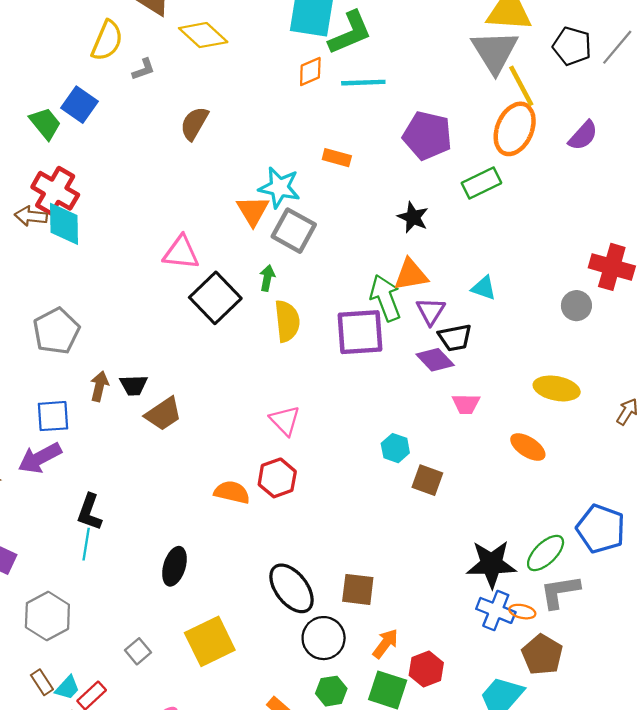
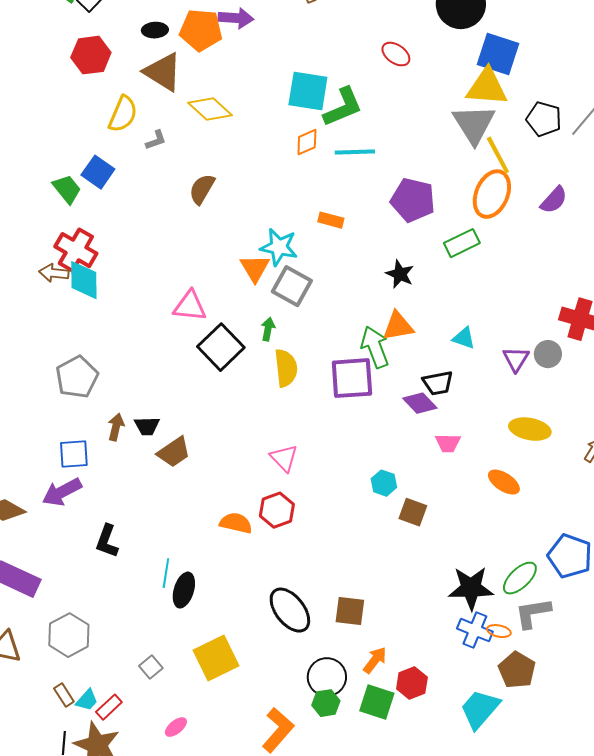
purple triangle: (431, 311) -> (516, 359), moved
cyan line: (86, 544) -> (166, 573), moved
black circle: (324, 638) -> (327, 677), moved

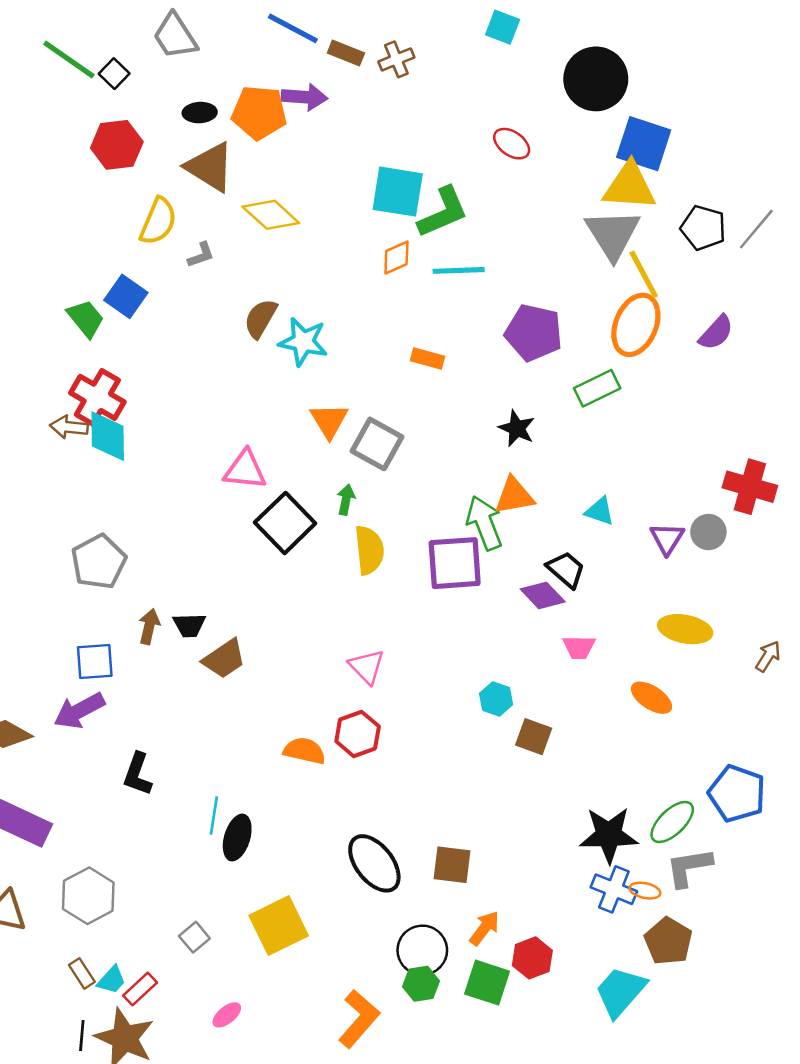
cyan star: (279, 247) -> (303, 342), moved
black trapezoid: (438, 383) -> (566, 570), turned -128

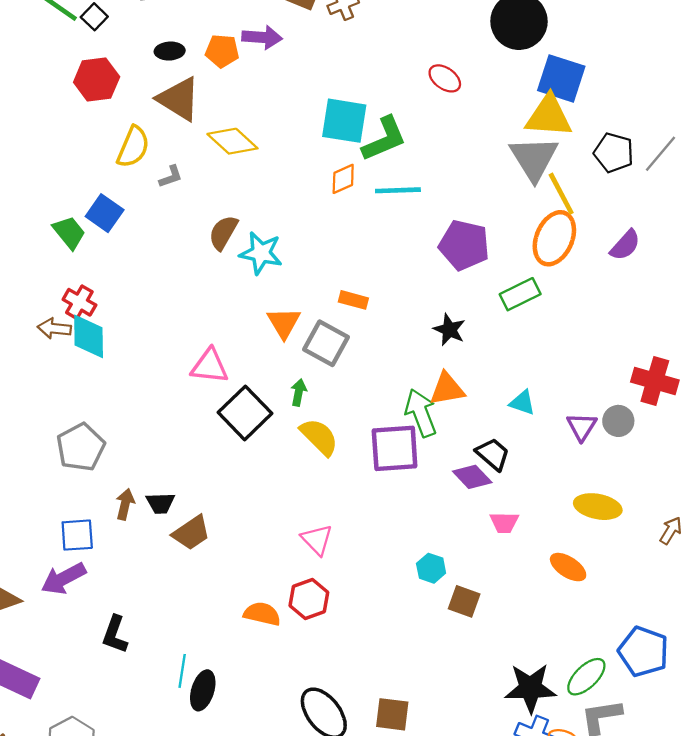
orange pentagon: (259, 113) -> (222, 51), size x0.7
orange rectangle: (427, 359) -> (353, 300), moved
red cross: (97, 397) -> (79, 302), size x0.7
yellow semicircle: (369, 550) -> (319, 437), turned -39

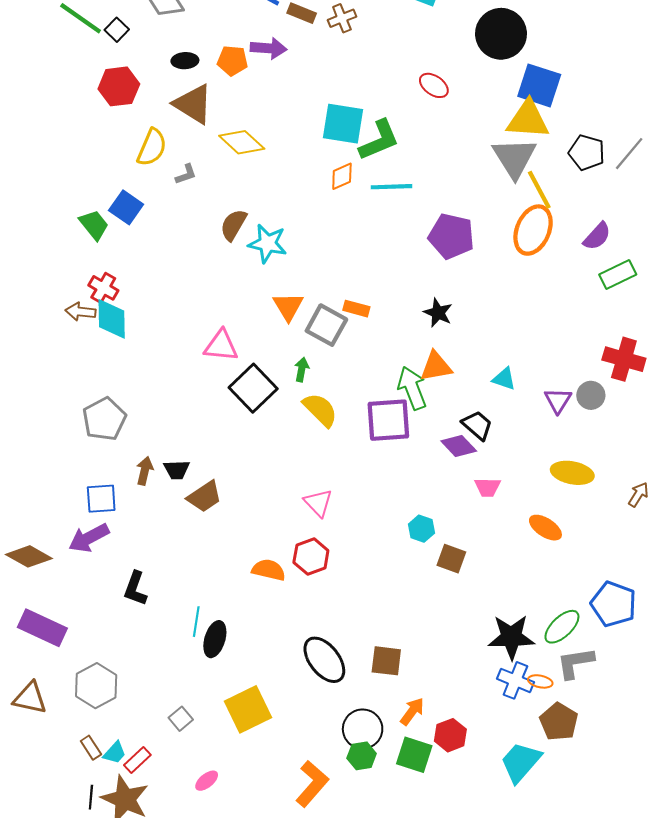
green rectangle: (520, 294) -> (618, 274), moved
orange rectangle: (353, 300) -> (356, 309), moved

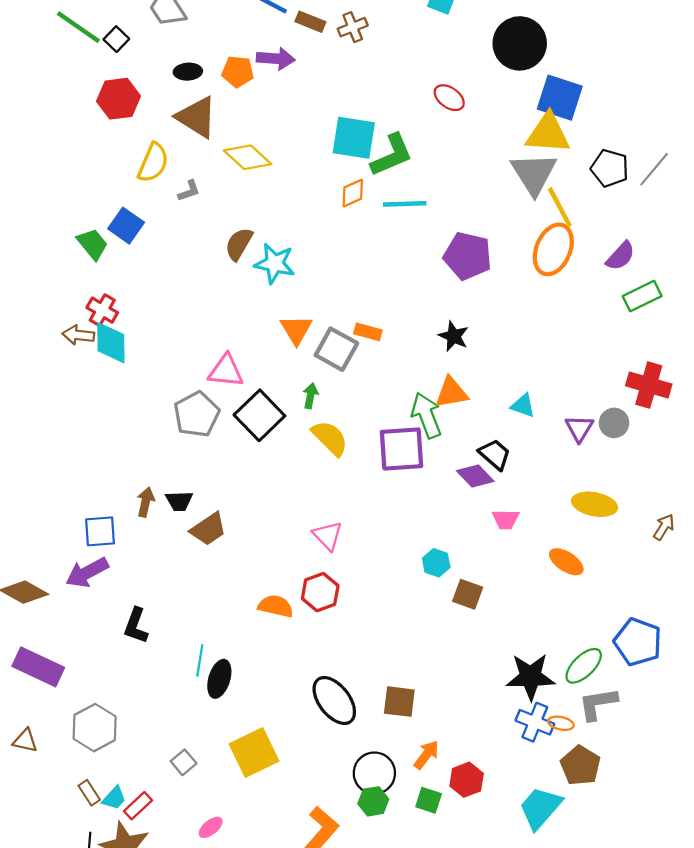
gray pentagon: (104, 419) -> (197, 414), moved
brown triangle: (30, 698) -> (25, 741), size x0.7
green square: (414, 755) -> (429, 800), size x0.7

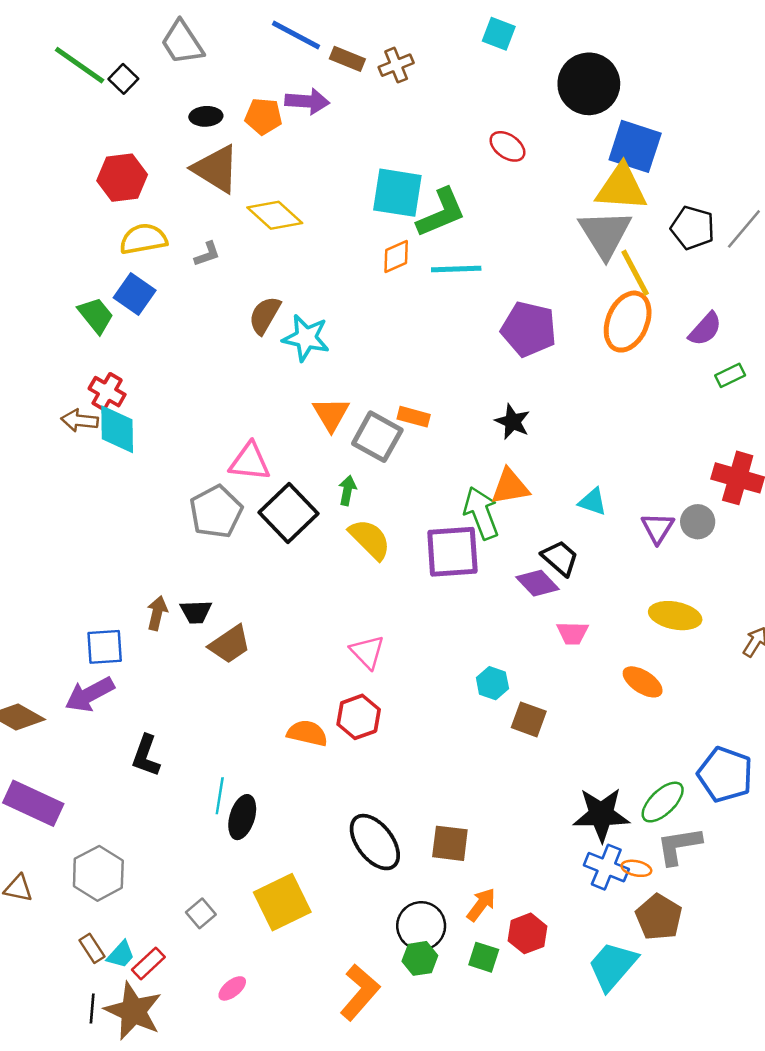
red hexagon: (118, 99) -> (122, 178), moved
yellow semicircle: (153, 163) -> (143, 239), moved, turned -123
green rectangle: (642, 296) -> (730, 375), size x0.7

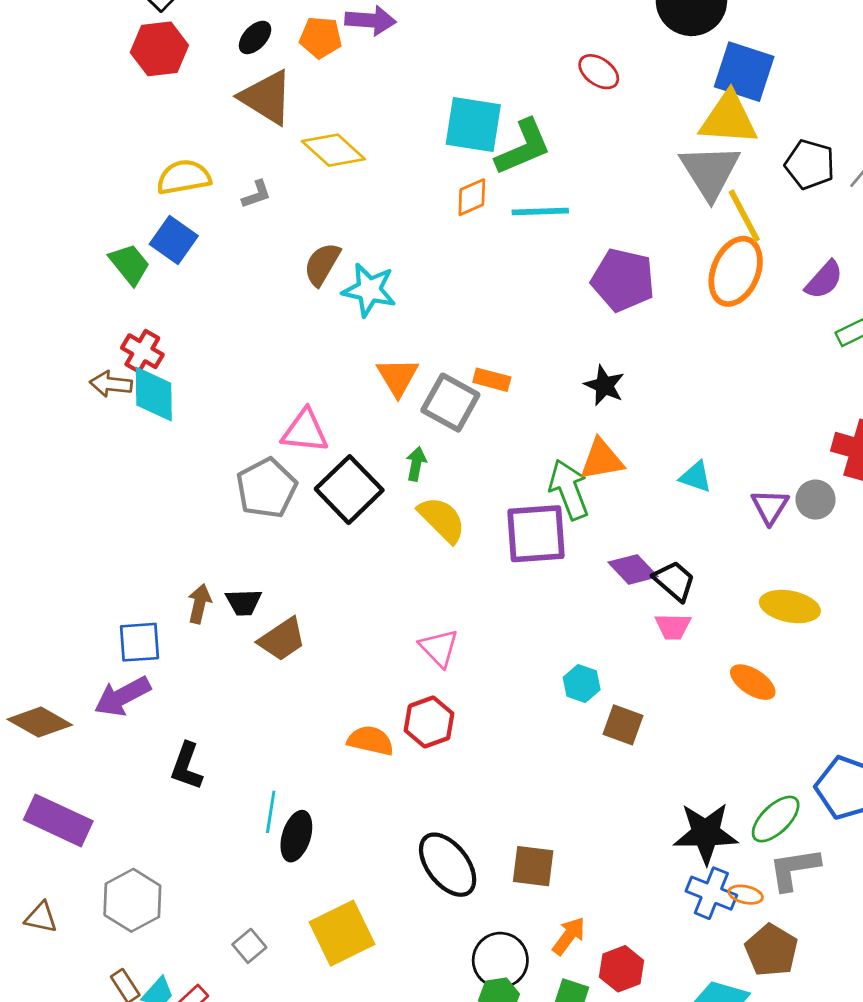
black ellipse: (206, 116) -> (255, 37), turned -44
red hexagon: (122, 178) -> (159, 49), moved
black trapezoid: (560, 558) -> (674, 581), moved

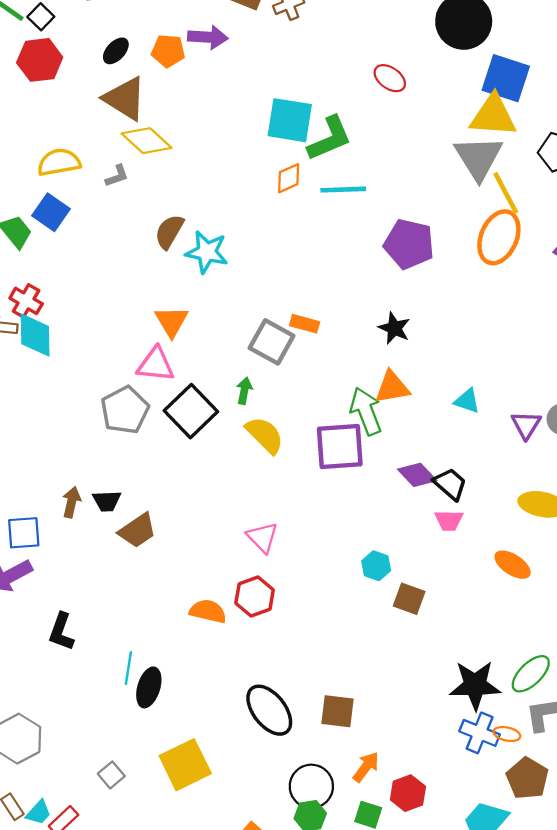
yellow diamond: (333, 150) -> (147, 141), moved
orange triangle: (398, 377) -> (172, 321), moved

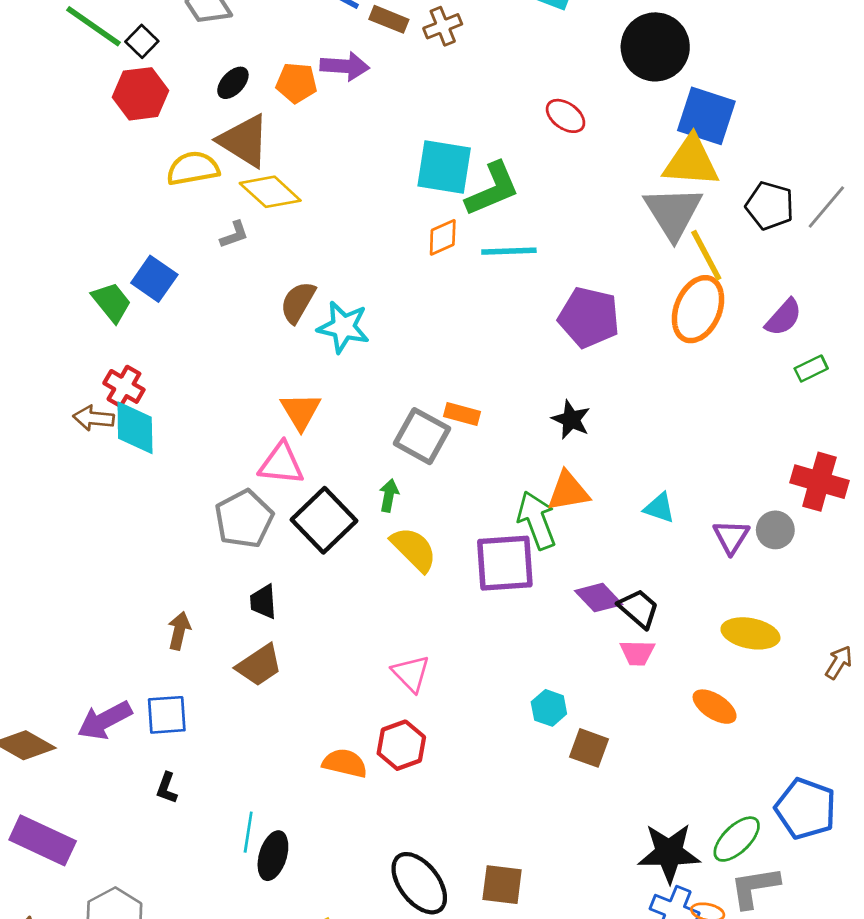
yellow semicircle: (59, 162) -> (193, 168), moved
black trapezoid: (107, 501) -> (263, 602), moved, turned 88
blue square: (24, 533) -> (167, 715), moved
black L-shape: (61, 632) -> (167, 788), size x0.7

